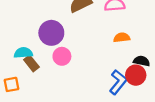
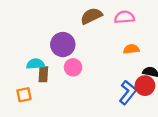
brown rectangle: (31, 63) -> (43, 74), turned 42

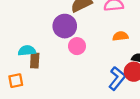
purple circle: (63, 45) -> (65, 26), moved
pink circle: (73, 67) -> (77, 46), moved

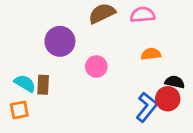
purple circle: (65, 26) -> (60, 41), moved
cyan semicircle: (27, 51) -> (25, 83), moved, turned 36

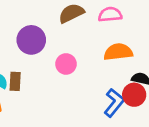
orange semicircle: (151, 54) -> (118, 52), size x1.5

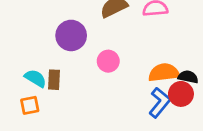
orange semicircle: (118, 52) -> (164, 73), moved

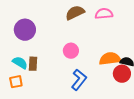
purple circle: (71, 35) -> (25, 30), moved
blue L-shape: (160, 103) -> (79, 80), moved

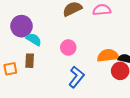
cyan semicircle: (20, 63) -> (34, 39), moved
orange square: (16, 82) -> (10, 69), moved

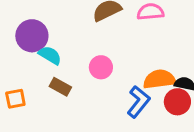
brown rectangle: (30, 61) -> (60, 87), moved, turned -64
blue L-shape: (76, 77) -> (138, 102), moved

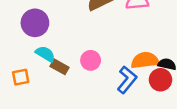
cyan semicircle: (50, 55) -> (45, 54), moved
pink circle: (101, 67) -> (91, 60), moved

